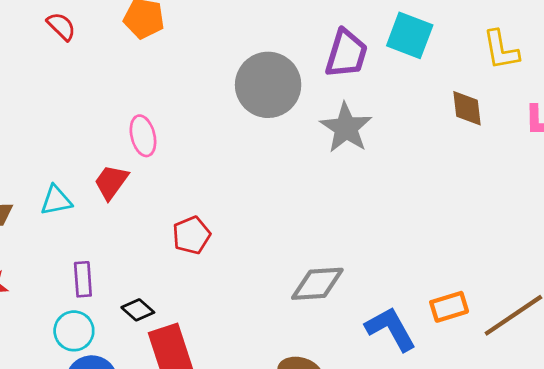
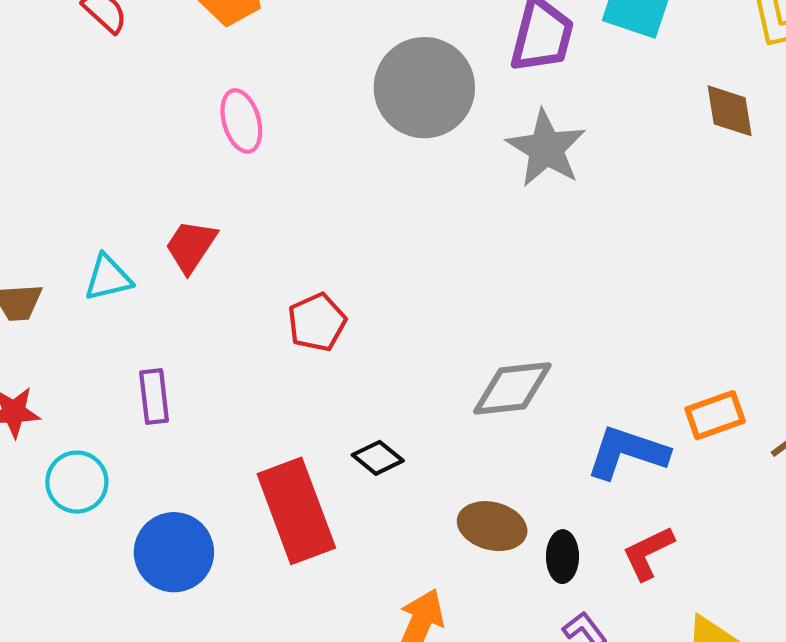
pink ellipse: (143, 136) -> (241, 121), moved
black diamond: (138, 310) -> (378, 458), moved
blue L-shape: (391, 329) -> (627, 452), turned -40
cyan circle: (74, 331) -> (77, 482), moved

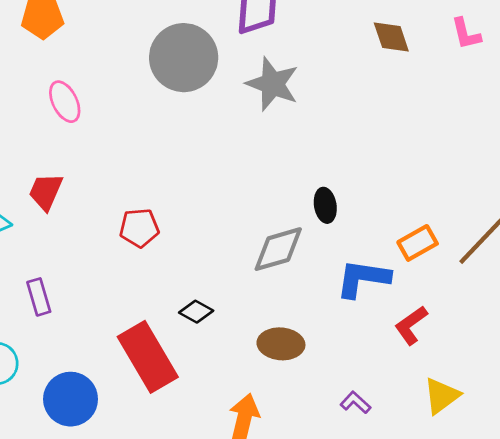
red pentagon: (317, 322) -> (139, 228), turned 30
red L-shape: (648, 553) -> (411, 325), moved
black ellipse: (562, 557) -> (325, 205), moved

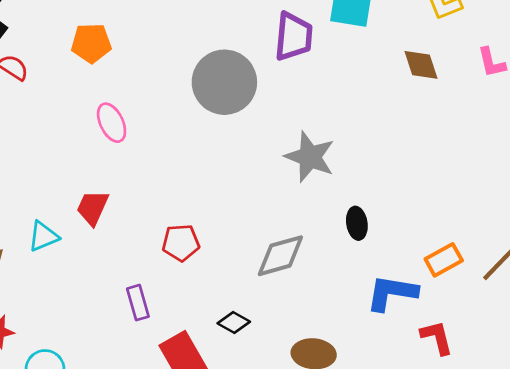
gray star: (272, 84) -> (310, 157), moved
gray diamond: (278, 249) -> (280, 256), moved
purple rectangle: (39, 297) -> (138, 303), moved
red L-shape: (411, 325) -> (437, 338), turned 111

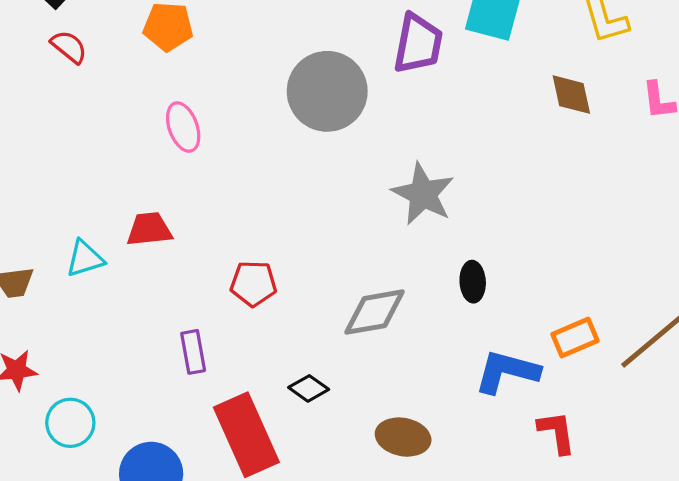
red trapezoid: (93, 208) -> (149, 229), turned 54

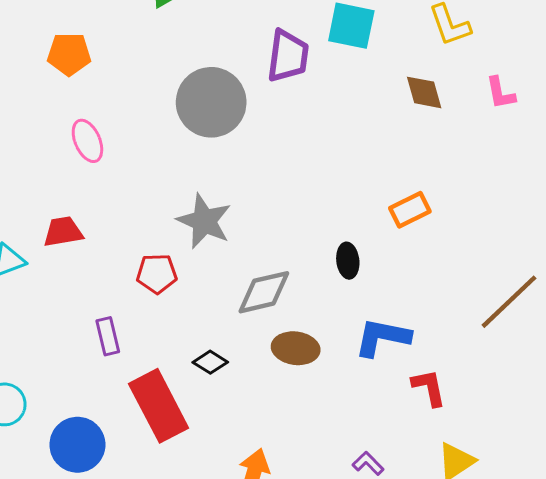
gray star: (423, 194) -> (204, 221), moved
orange rectangle: (575, 338) -> (410, 210), moved
brown ellipse: (403, 437) -> (296, 348), moved

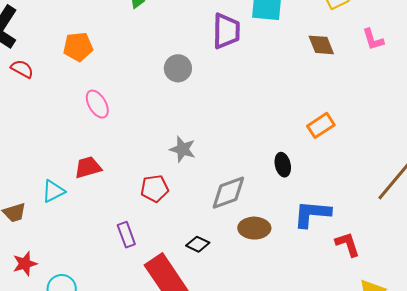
gray circle: (211, 102) -> (178, 68), size x0.6
gray star: (204, 221) -> (183, 149), size x0.7

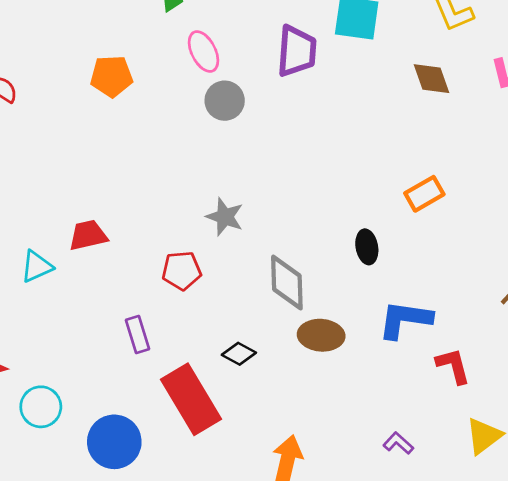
orange pentagon: (78, 47) -> (112, 76), moved
pink ellipse: (97, 104) -> (203, 52), moved
gray diamond: (228, 193) -> (287, 282), turned -75

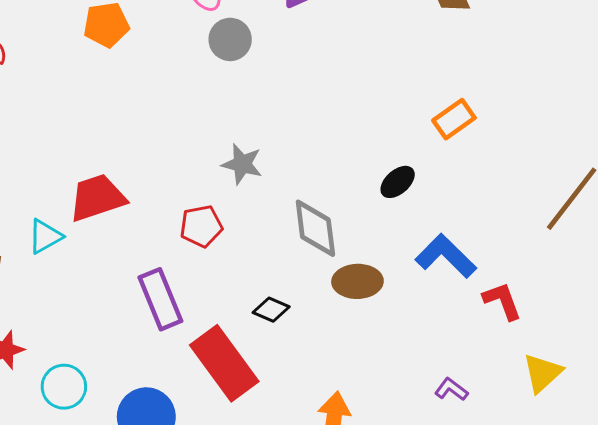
red trapezoid: (88, 235) -> (97, 198), size x1.4
black ellipse: (367, 247) -> (398, 182), turned 64
blue L-shape: (405, 320) -> (446, 256), turned 42
purple rectangle: (138, 334) -> (160, 299), size x1.5

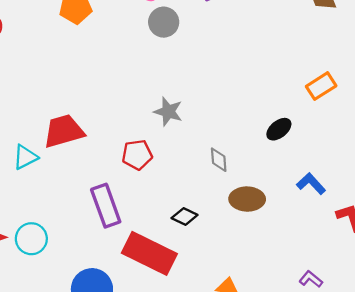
gray diamond: (315, 228) -> (219, 160), size x0.6
blue L-shape: (446, 256) -> (311, 184), size x0.7
red rectangle: (224, 363) -> (149, 253), turned -30
cyan circle: (64, 387) -> (31, 239), moved

